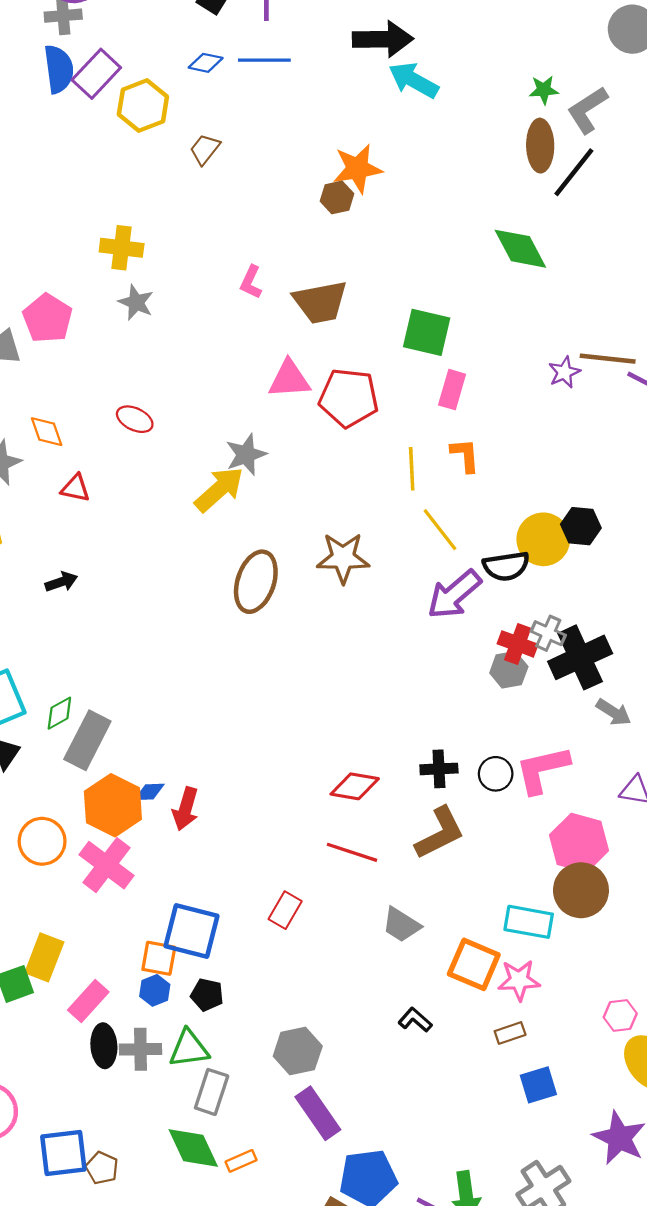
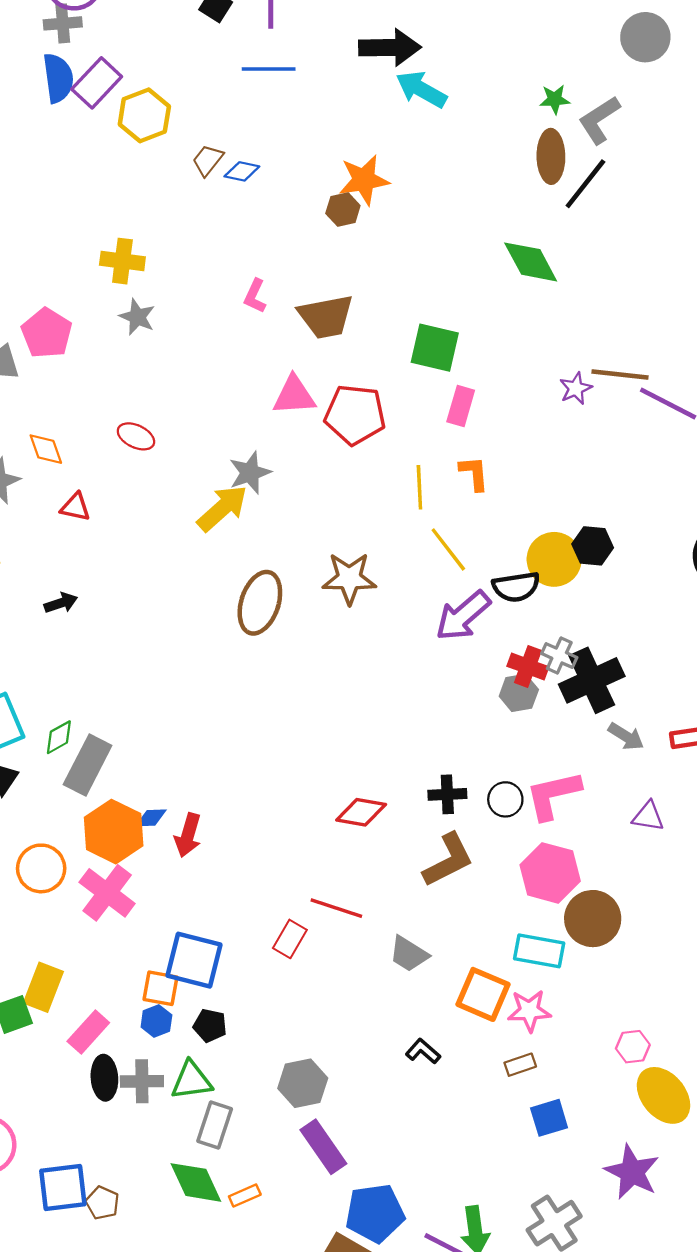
blue diamond: (206, 63) -> (242, 171), moved
pink hexagon: (579, 843) -> (550, 873), moved
red line: (352, 852) -> (336, 908), moved

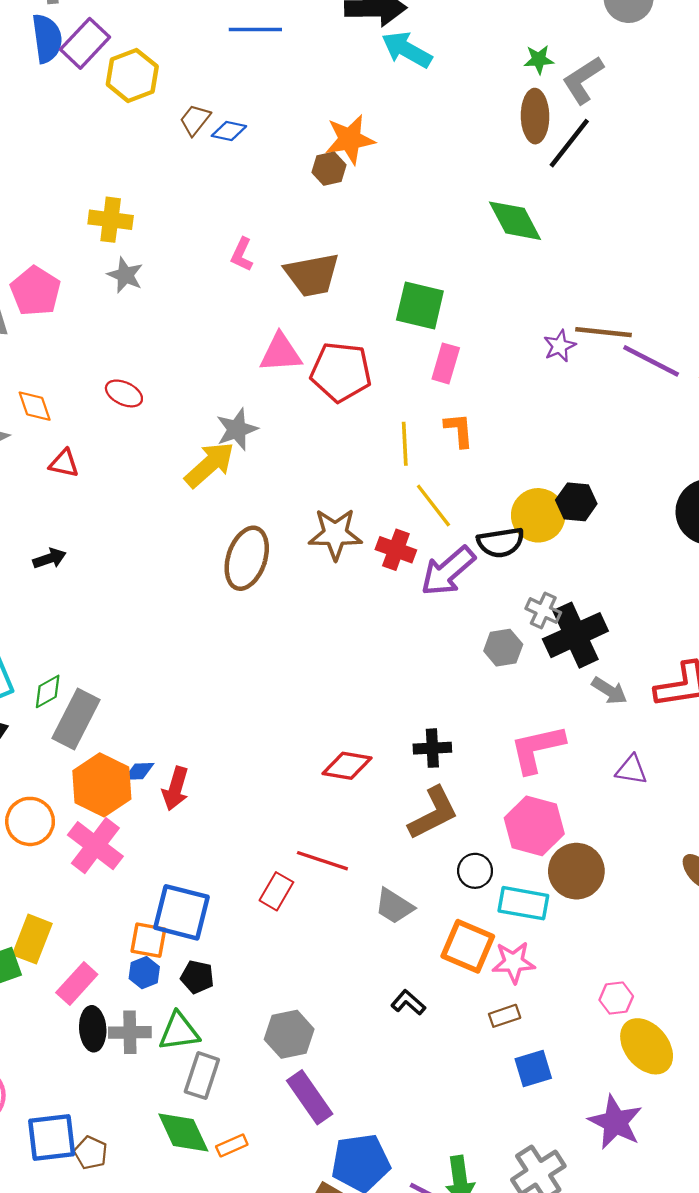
red cross: (528, 667) -> (396, 550), moved
black circle: (505, 799) -> (475, 871), moved

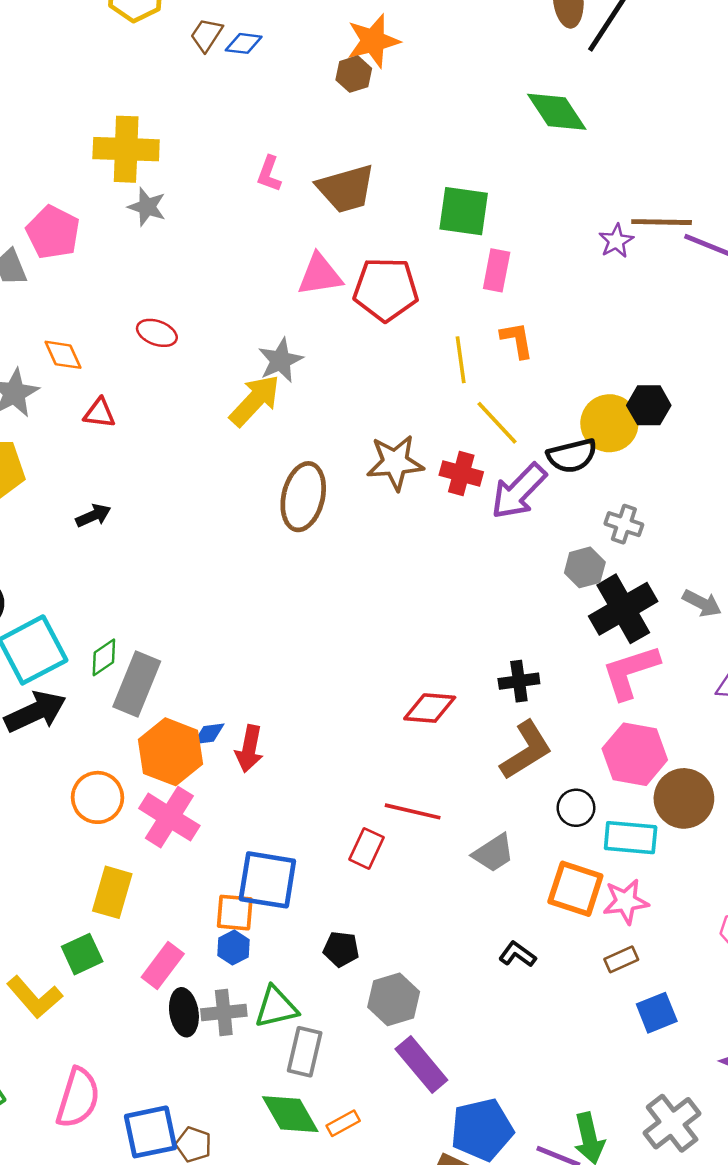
yellow cross: (111, 220) -> (126, 149), size x1.4
black cross: (575, 635) -> (623, 609), moved
gray trapezoid: (394, 906) -> (493, 853), turned -60
yellow rectangle: (32, 939) -> (112, 892), moved
black pentagon: (197, 977) -> (341, 949), moved

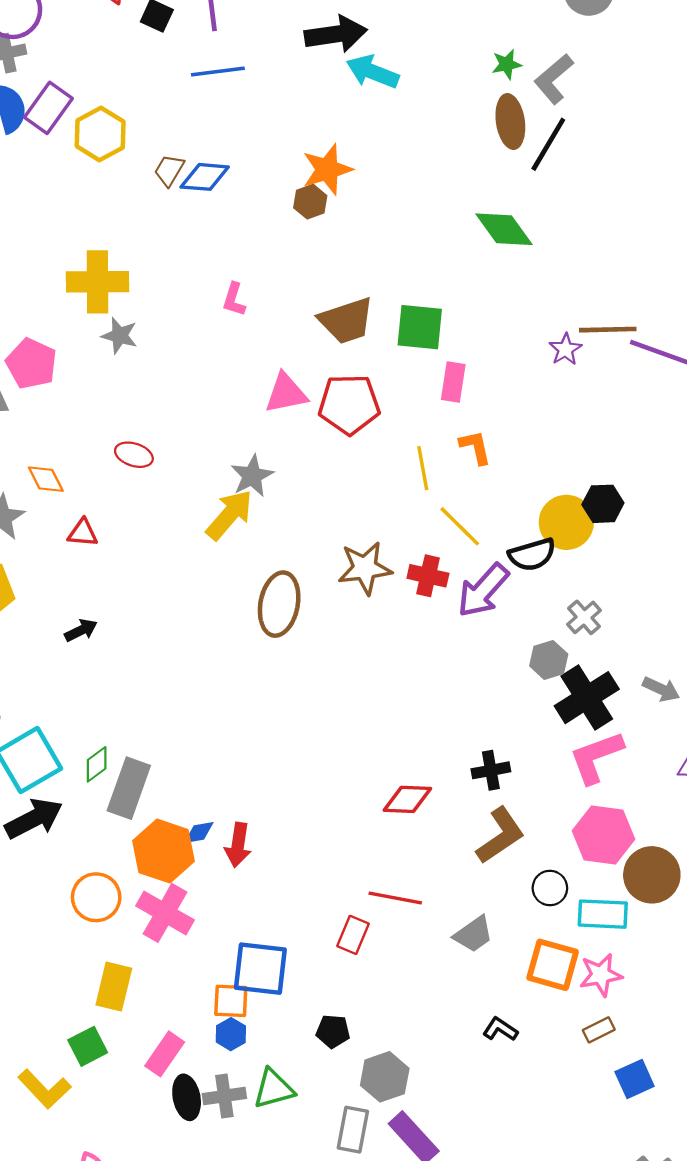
blue diamond: (244, 43) -> (205, 177), size x1.4
brown trapezoid: (346, 189) -> (346, 321), moved
gray cross: (624, 524) -> (584, 617), turned 32
gray rectangle: (305, 1052) -> (353, 1130), moved

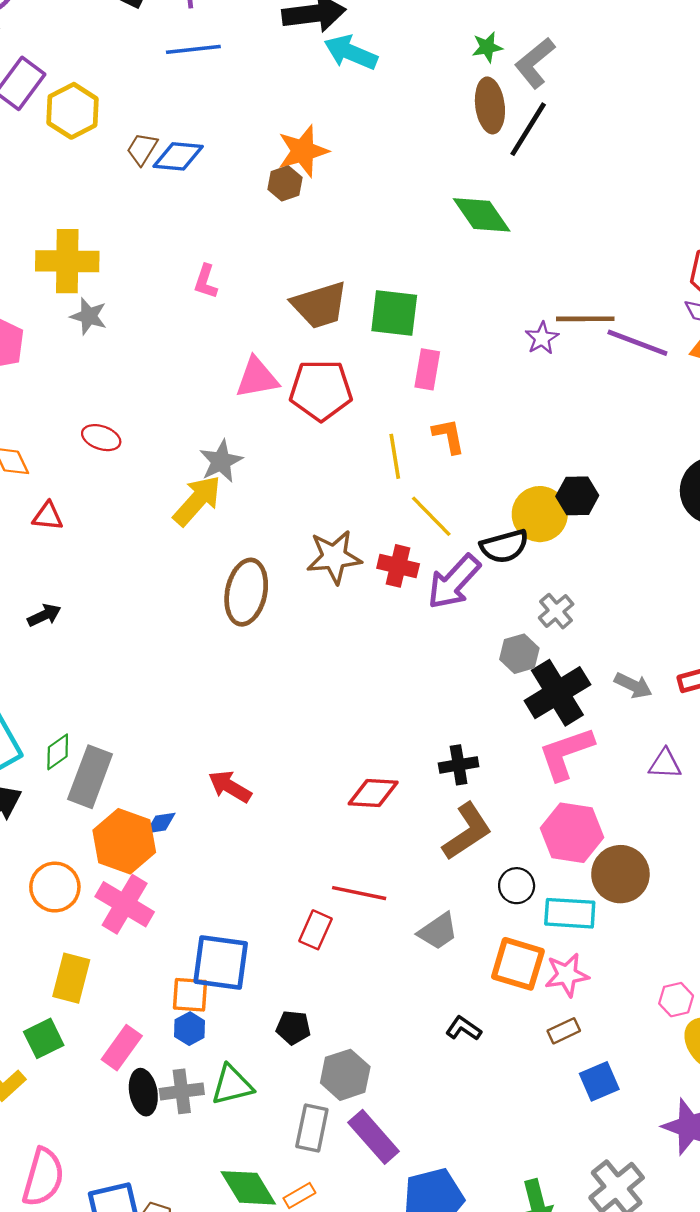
red arrow: (238, 845) -> (230, 787), moved, turned 111

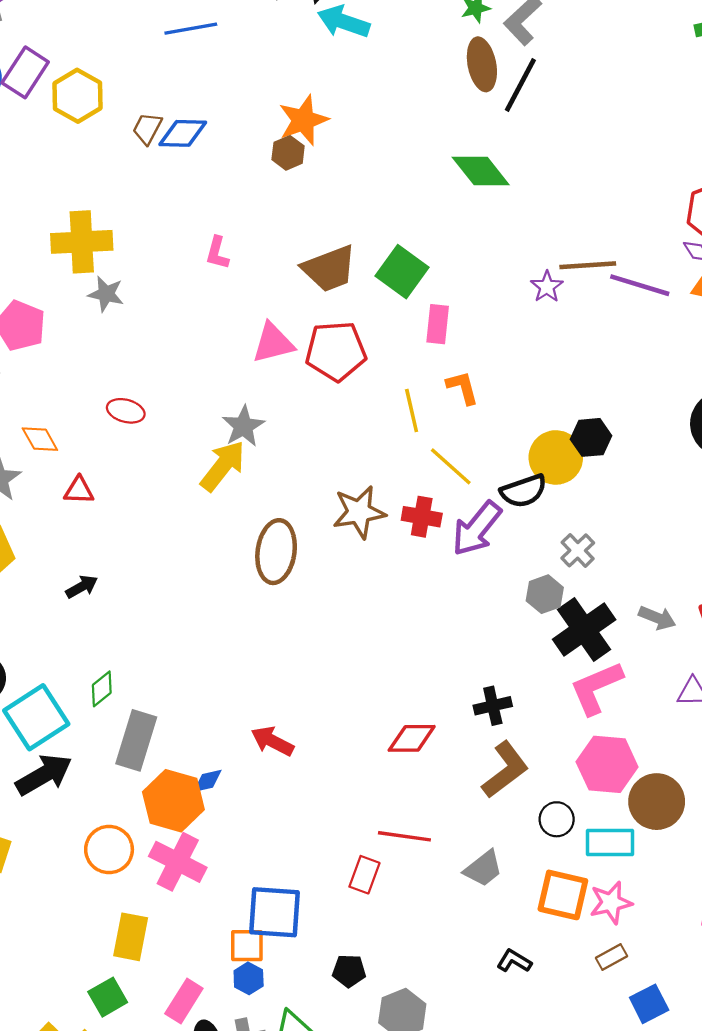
green square: (394, 313) -> (402, 272), turned 33
green diamond: (58, 752) -> (102, 689), moved

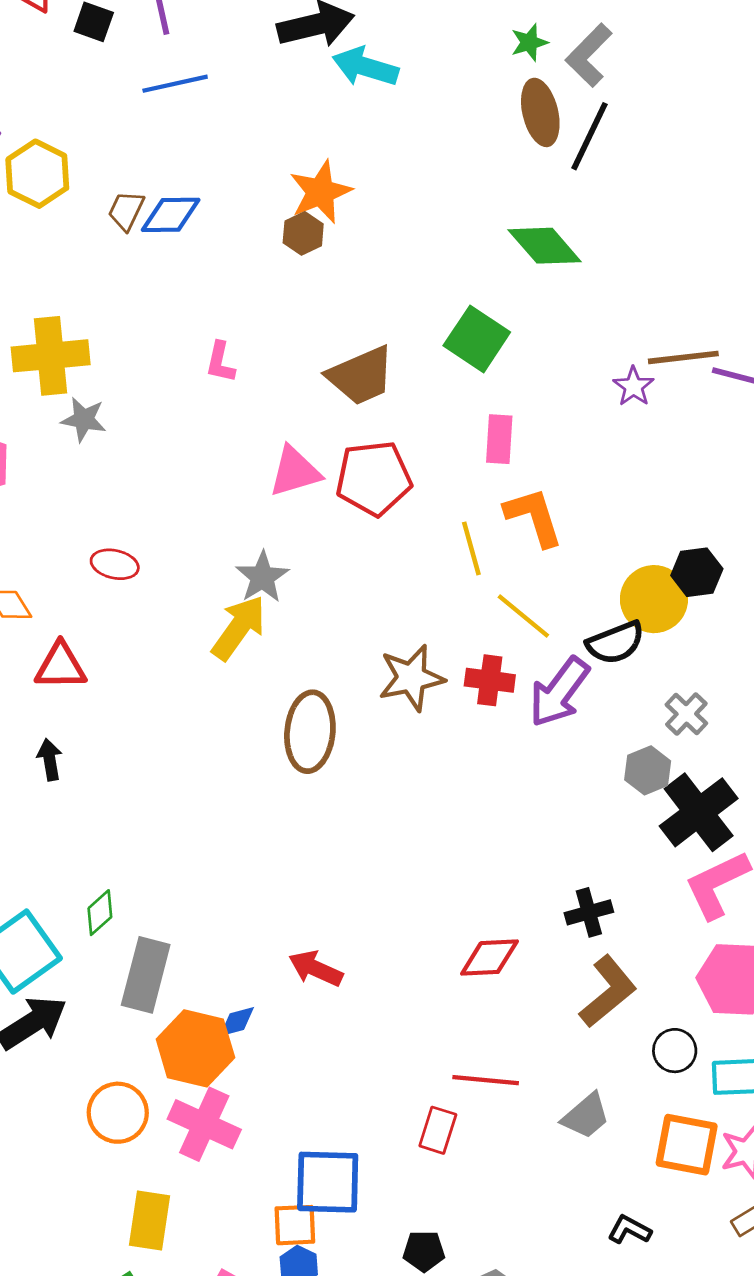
green square: (402, 272) -> (477, 339), moved
orange L-shape: (463, 388) -> (534, 517), size x1.4
red triangle: (79, 490) -> (61, 666), size x1.4
black arrow: (82, 587) -> (50, 760), moved, turned -68

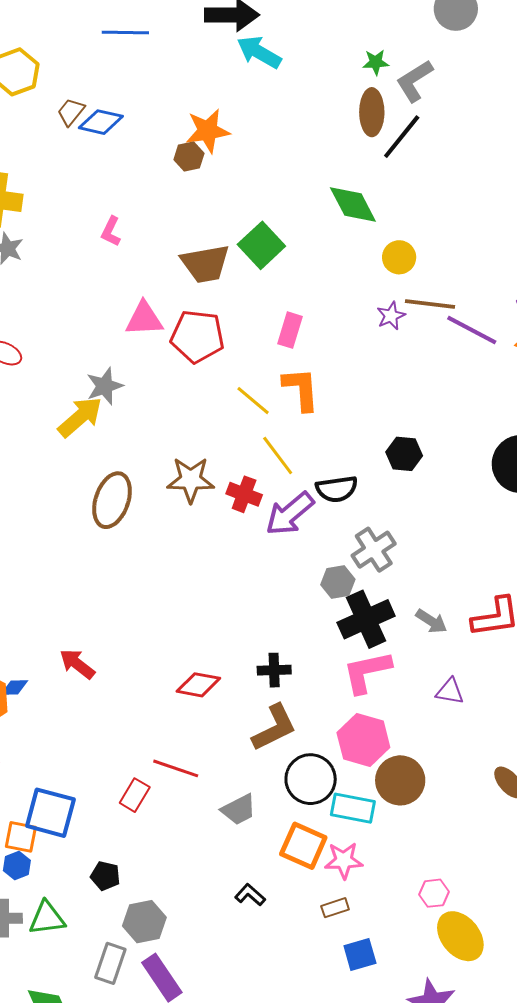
green square: (477, 339) -> (261, 245), moved
yellow line: (471, 548) -> (253, 401), turned -48
yellow circle: (654, 599) -> (399, 257), moved, size x0.7
gray cross: (686, 714) -> (374, 550), size x1.4
black circle: (675, 1051) -> (311, 779), size x1.6

